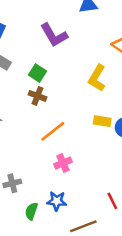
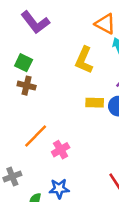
orange line: (53, 131) -> (36, 136), moved

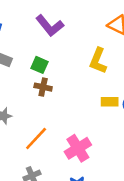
orange line: (36, 136) -> (36, 139), moved
pink cross: (61, 150) -> (78, 148), size x1.5

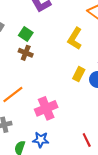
yellow rectangle: (110, 102) -> (79, 74), turned -72

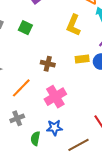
brown cross: (26, 53) -> (48, 64), moved
yellow rectangle: (79, 74) -> (82, 59), turned 64

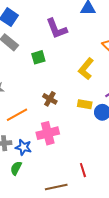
green square: (25, 28) -> (38, 57), turned 32
blue star: (54, 128) -> (23, 147), moved

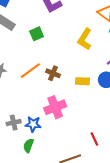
yellow rectangle: (85, 104) -> (83, 81), moved
orange line: (17, 115) -> (30, 71), moved

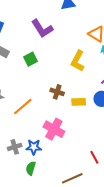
orange line: (30, 71) -> (23, 107), moved
brown cross: (53, 73) -> (57, 92), moved
pink cross: (55, 107) -> (54, 129), turned -35

